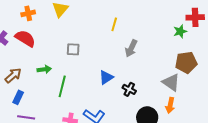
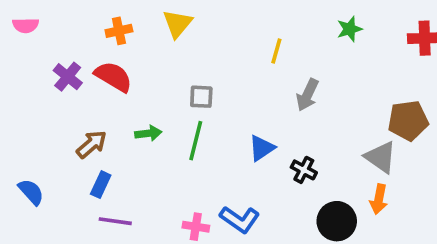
green star: (180, 31) -> (350, 29), moved
green line: (62, 86) -> (196, 141), moved

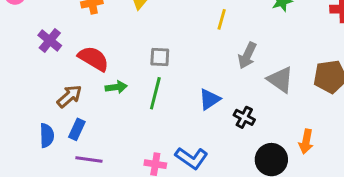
red semicircle: (113, 77) -> (93, 59), moved
gray triangle: (381, 157) -> (280, 80), moved
blue semicircle: (31, 192) -> (47, 135), moved, turned 40

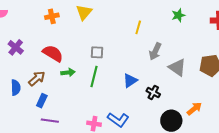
purple cross: (50, 40) -> (16, 47), moved
blue semicircle: (47, 135) -> (16, 88), moved
orange arrow: (306, 141) -> (194, 109), turned -140

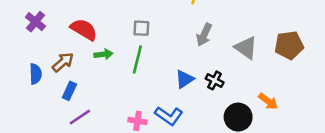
gray arrow: (155, 51) -> (204, 35), moved
blue triangle: (130, 81) -> (185, 79), moved
orange arrow: (194, 109) -> (268, 101), turned 77
purple line: (50, 121) -> (80, 117), turned -42

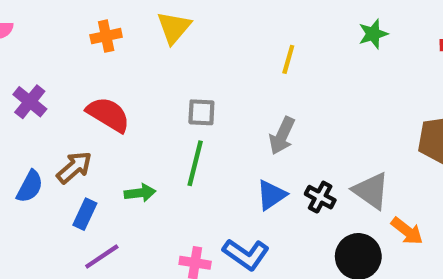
gray arrow: (204, 35) -> (282, 136), moved
gray triangle: (246, 48) -> (371, 191), moved
green arrow: (103, 54) -> (140, 193), moved
blue semicircle: (35, 74) -> (30, 187), turned 30

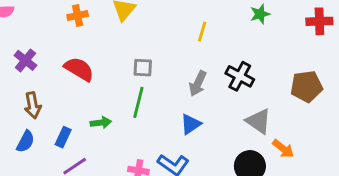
brown arrow: (74, 167) -> (33, 105), moved, turned 120
blue semicircle: (30, 187) -> (25, 141), moved
black cross: (320, 197) -> (240, 76), moved, size x1.4

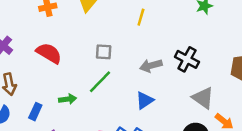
yellow line: (202, 31) -> (141, 17), moved
gray arrow: (198, 84) -> (151, 66), turned 50
green line: (138, 102) -> (100, 82), turned 30

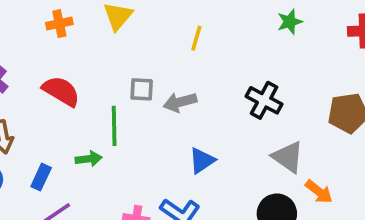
gray arrow: (151, 66) -> (180, 102), moved
green line: (100, 82) -> (114, 126), moved, turned -45

